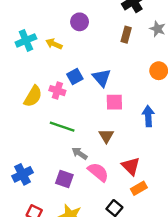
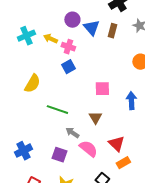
blue triangle: (102, 78) -> (91, 28), moved
pink cross: (57, 91) -> (68, 47), moved

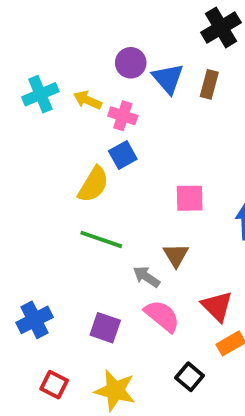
yellow semicircle: (32, 84) -> (93, 184), moved
gray arrow: (72, 133) -> (146, 277), moved

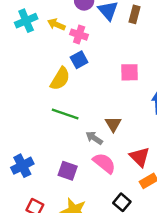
pink square: (190, 198) -> (129, 72), moved

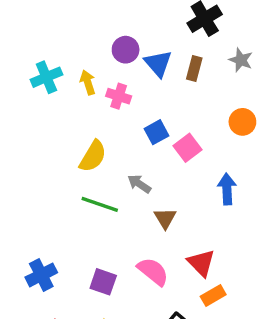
yellow arrow: (56, 24) -> (88, 82), turned 48
blue square: (79, 60) -> (156, 132), moved
pink square: (129, 72) -> (187, 148), turned -36
gray arrow: (94, 138) -> (139, 184), moved

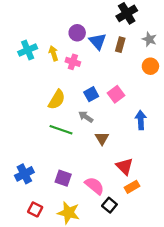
orange circle: (242, 122) -> (150, 66), moved
blue square: (156, 132) -> (91, 94), moved
pink semicircle: (153, 271) -> (94, 186), moved

